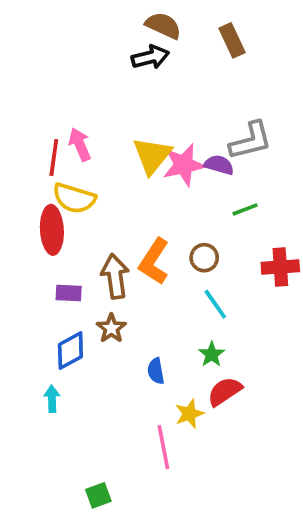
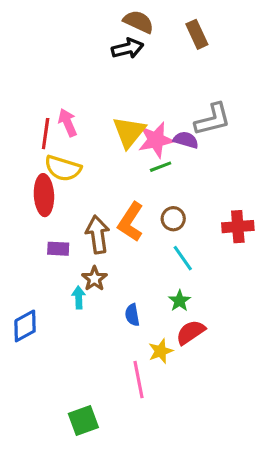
green line: (245, 209) -> (161, 167), moved
blue diamond: (70, 351) -> (25, 326), moved
cyan arrow: (52, 399) -> (79, 298), moved
green square: (98, 495) -> (83, 421), size x1.4

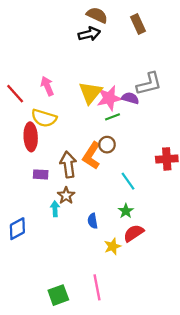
red line: (46, 134) -> (15, 94), moved, turned -50
brown circle: (173, 219) -> (107, 145), moved
pink line: (139, 380) -> (97, 287), moved

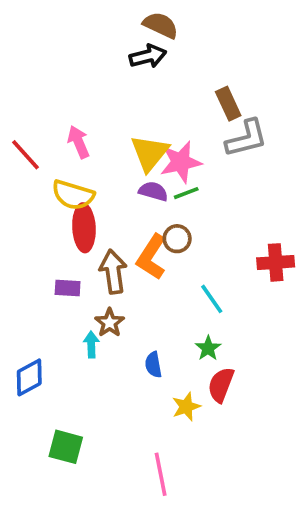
brown rectangle: (138, 24) -> (228, 104), moved
purple semicircle: (130, 98) -> (153, 191), moved
red ellipse: (31, 137) -> (84, 228), moved
red semicircle: (134, 233) -> (221, 385), turned -35
green square: (58, 295) -> (66, 447), moved, turned 35

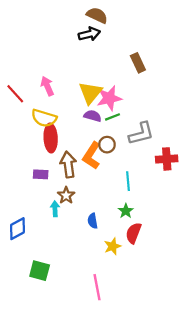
gray L-shape: (246, 138) -> (141, 134), moved
cyan line: (212, 299) -> (128, 181), turned 30

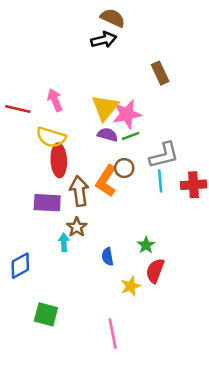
red line: (15, 94) -> (18, 109), turned -35
purple rectangle: (41, 174) -> (47, 203), size x1.5
cyan line: (128, 181) -> (160, 181), moved

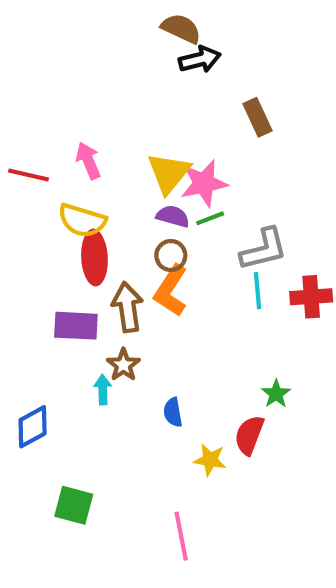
black arrow: (104, 40) -> (200, 59), moved
brown circle: (124, 168) -> (171, 255), moved
green star: (146, 245) -> (276, 394), moved
yellow star: (131, 286) -> (210, 460), turned 30

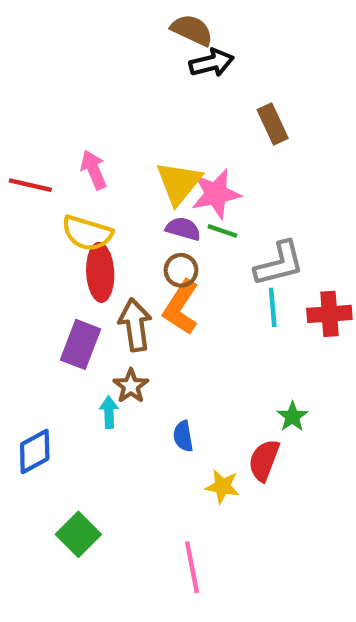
green line: (210, 218) -> (222, 231), turned 40
purple rectangle: (76, 326) -> (81, 344), turned -72
green square: (74, 505) -> (78, 534), turned 30

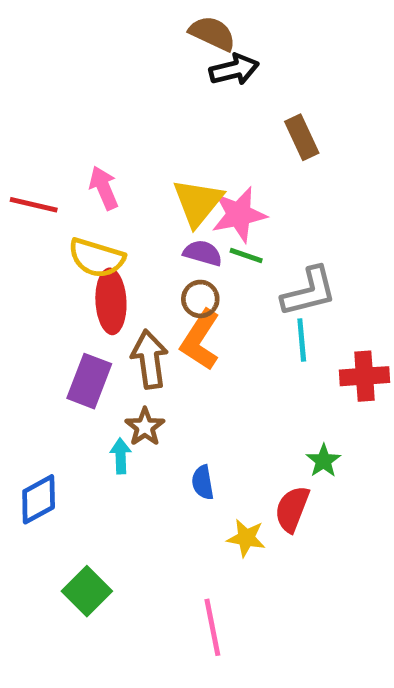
red cross: (329, 314) -> (365, 376), moved

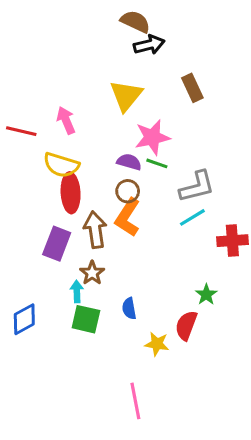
yellow triangle: (198, 202) -> (126, 96), moved
cyan line: (302, 340) -> (192, 217), turned 64
green square: (87, 591) -> (86, 319), moved, turned -32

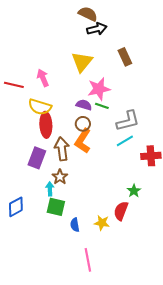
blue semicircle: (129, 308) -> (75, 225), moved

